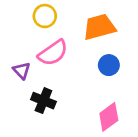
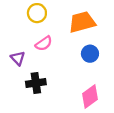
pink semicircle: (53, 53) -> (44, 44), size x0.7
black cross: (43, 101) -> (36, 83), turned -30

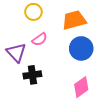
blue circle: (90, 54) -> (81, 48), size x1.5
purple triangle: (18, 58) -> (16, 53), size x1.5

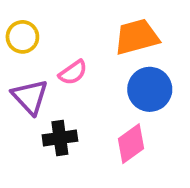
yellow circle: (33, 12) -> (22, 37), moved
pink diamond: (81, 87) -> (131, 144), moved

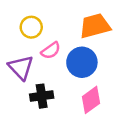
yellow circle: (22, 37) -> (31, 27), moved
blue circle: (150, 89) -> (82, 62), moved

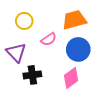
pink semicircle: (51, 51) -> (49, 39), moved
blue circle: (82, 62) -> (78, 49), moved

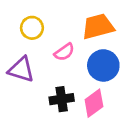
purple triangle: (16, 53) -> (21, 70), turned -30
black cross: (32, 75) -> (62, 99), moved

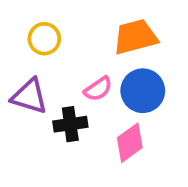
pink semicircle: (64, 52) -> (98, 89), moved
black cross: (62, 99) -> (70, 124), moved

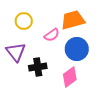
pink semicircle: (98, 89) -> (52, 35), moved
purple triangle: (29, 96) -> (16, 52), turned 35

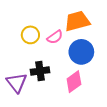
yellow circle: (24, 21) -> (30, 35), moved
purple triangle: (16, 52) -> (17, 83), moved

